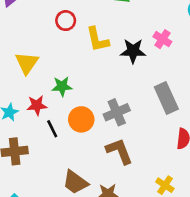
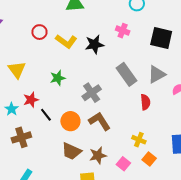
yellow L-shape: (97, 39) -> (66, 41), turned -30
pink cross: (162, 39) -> (123, 31), moved
green star: (62, 86) -> (58, 78), moved
orange circle: (81, 119) -> (70, 121), moved

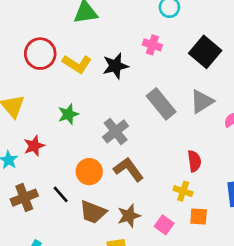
red circle: (39, 32) -> (40, 54), size x1.5
black square: (161, 38) -> (205, 52), turned 30
red semicircle: (145, 102) -> (194, 161), moved
black line: (46, 115) -> (61, 194), moved
orange square: (149, 159) -> (199, 216), turned -32

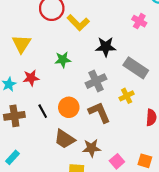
black star: (115, 66) -> (106, 47), moved
gray rectangle: (161, 104) -> (136, 68), turned -30
yellow cross: (183, 191) -> (127, 96), moved, turned 32
black line: (61, 194) -> (43, 111), moved

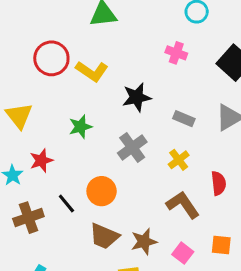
gray rectangle: (136, 68) -> (184, 119), size x0.6
brown L-shape: (99, 112) -> (183, 205), moved

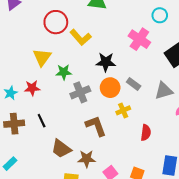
pink cross: (176, 53) -> (139, 39), size x1.5
yellow triangle: (19, 116) -> (42, 57), moved
gray cross: (132, 148) -> (80, 92), moved
orange circle: (102, 191) -> (110, 88), moved
brown L-shape: (183, 205) -> (96, 126), moved

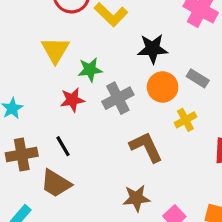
red star: (32, 88) -> (72, 100), moved
brown trapezoid: (61, 149) -> (56, 183), moved

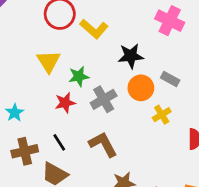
brown L-shape: (146, 147) -> (103, 144), moved

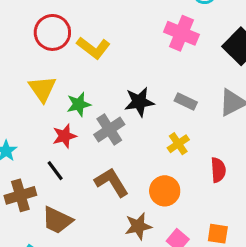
black star: (131, 56) -> (139, 102), moved
orange circle: (141, 88) -> (165, 191), moved
black line: (59, 142) -> (55, 171), moved

